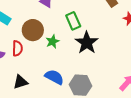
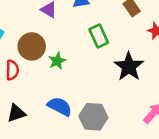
green rectangle: (73, 21) -> (99, 36), moved
black star: (87, 43) -> (129, 67), moved

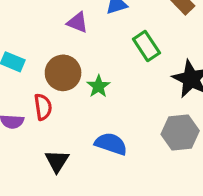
black triangle: (16, 113) -> (57, 161), turned -30
gray hexagon: (93, 117) -> (180, 132), moved

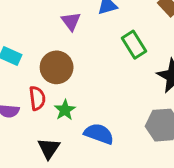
purple triangle: (77, 22) -> (71, 21), turned 30
green star: (98, 86) -> (65, 110), moved

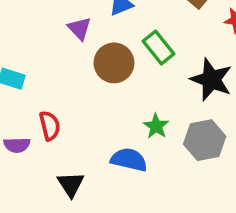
brown circle: (57, 67) -> (114, 63), moved
green star: (65, 110) -> (156, 126), moved

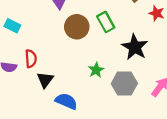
blue semicircle: (129, 160) -> (66, 101), moved
black triangle: (71, 184) -> (45, 80), moved

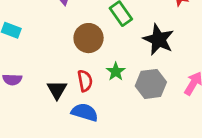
brown circle: (77, 27) -> (89, 38), moved
red semicircle: (31, 59) -> (85, 81), moved

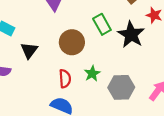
black star: (158, 39) -> (131, 35), moved
black triangle: (57, 90) -> (29, 50), moved

